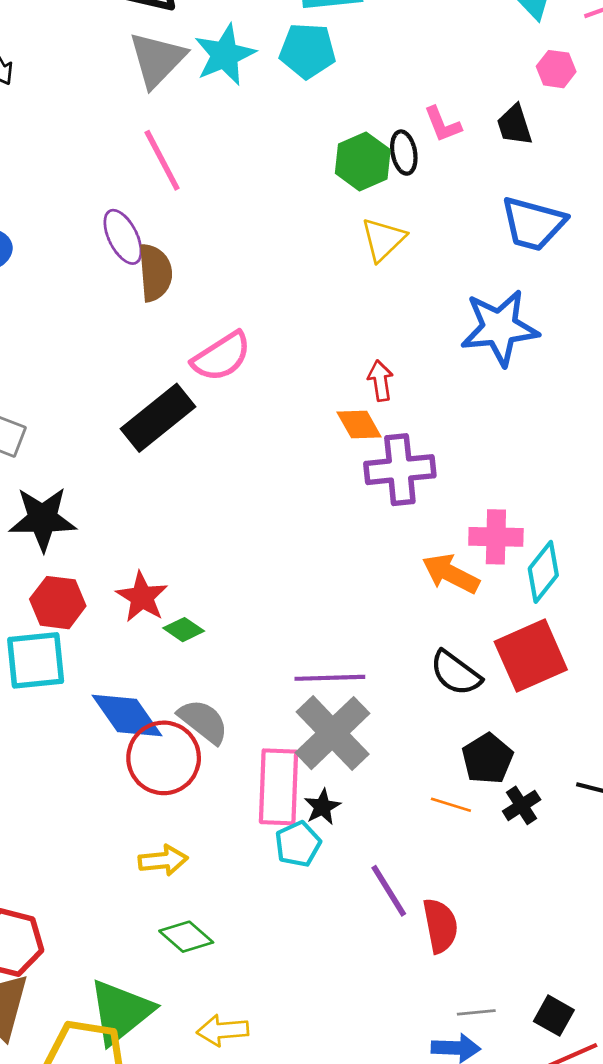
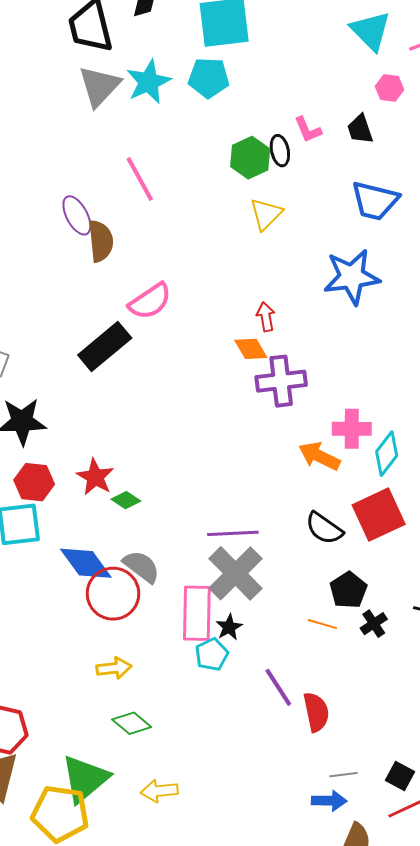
pink line: (162, 160) -> (140, 179), moved

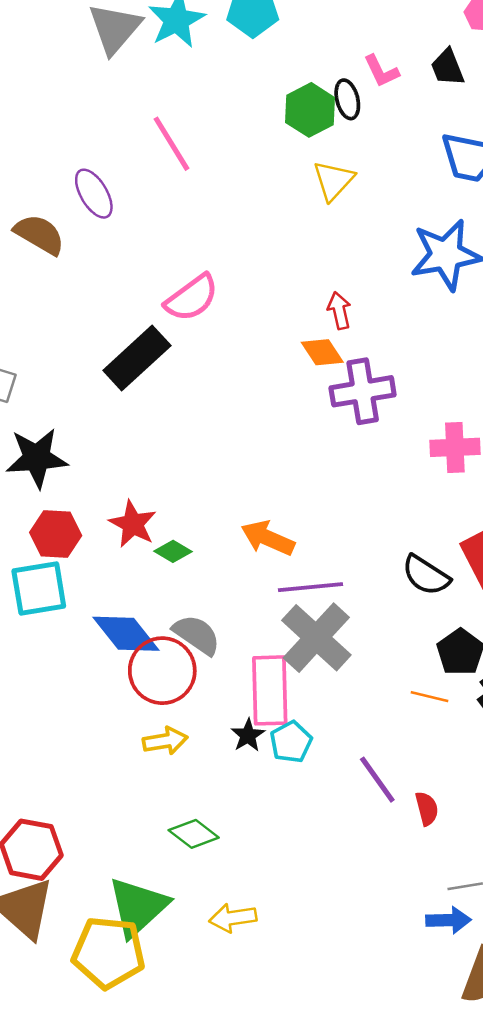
brown semicircle: (101, 241) -> (39, 234), moved, turned -51
orange arrow: (319, 456) -> (268, 538), moved
black star: (229, 627) -> (248, 735), moved
yellow arrow: (114, 668) -> (165, 741), moved
red semicircle: (316, 712) -> (427, 809), size x0.7

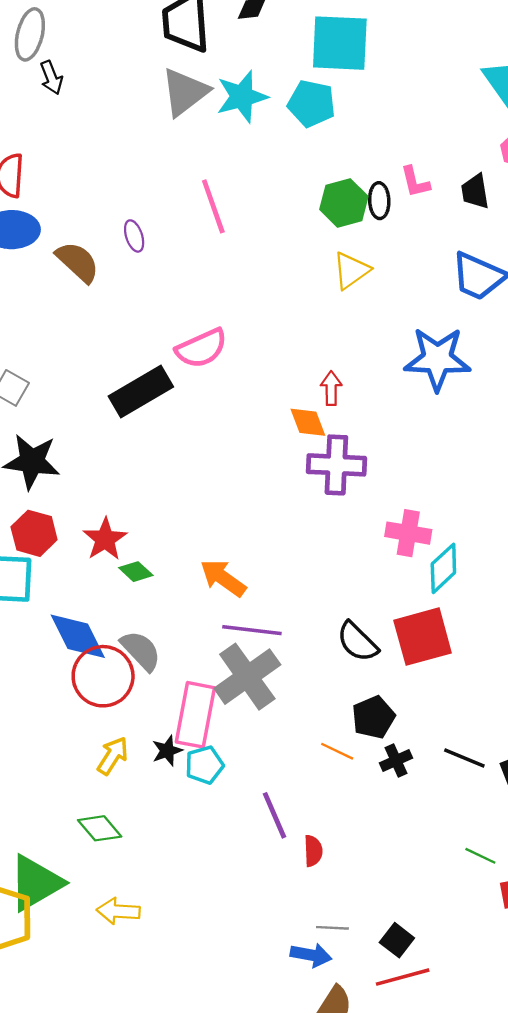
purple ellipse: (94, 194) -> (134, 236), size x0.7
yellow arrow: (165, 741) -> (113, 756), moved, turned -60

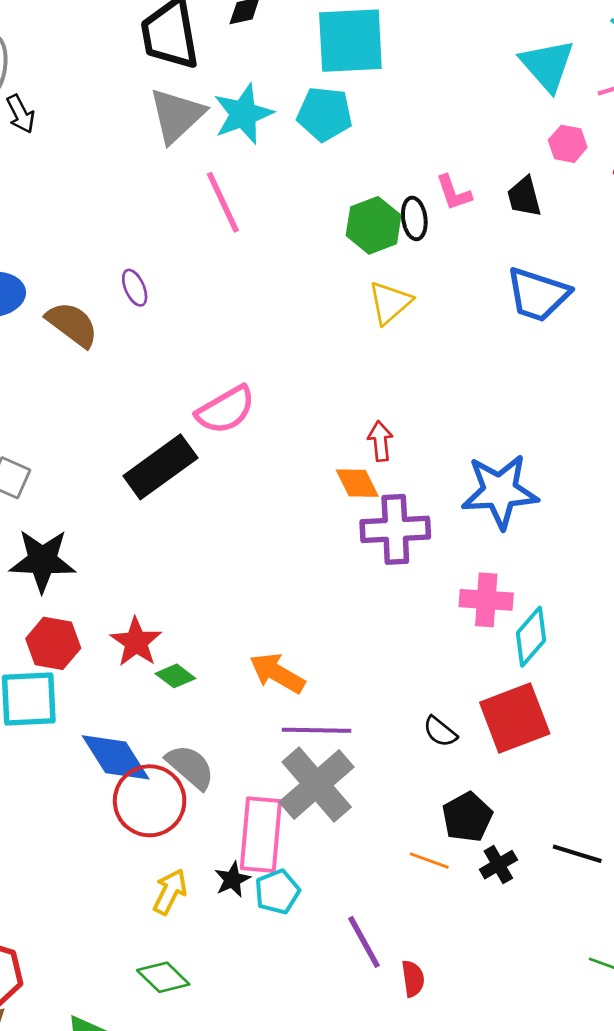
pink line: (213, 206) -> (223, 202), moved
blue star: (437, 359) -> (500, 491), moved
black semicircle: (357, 642) -> (440, 732), size x0.7

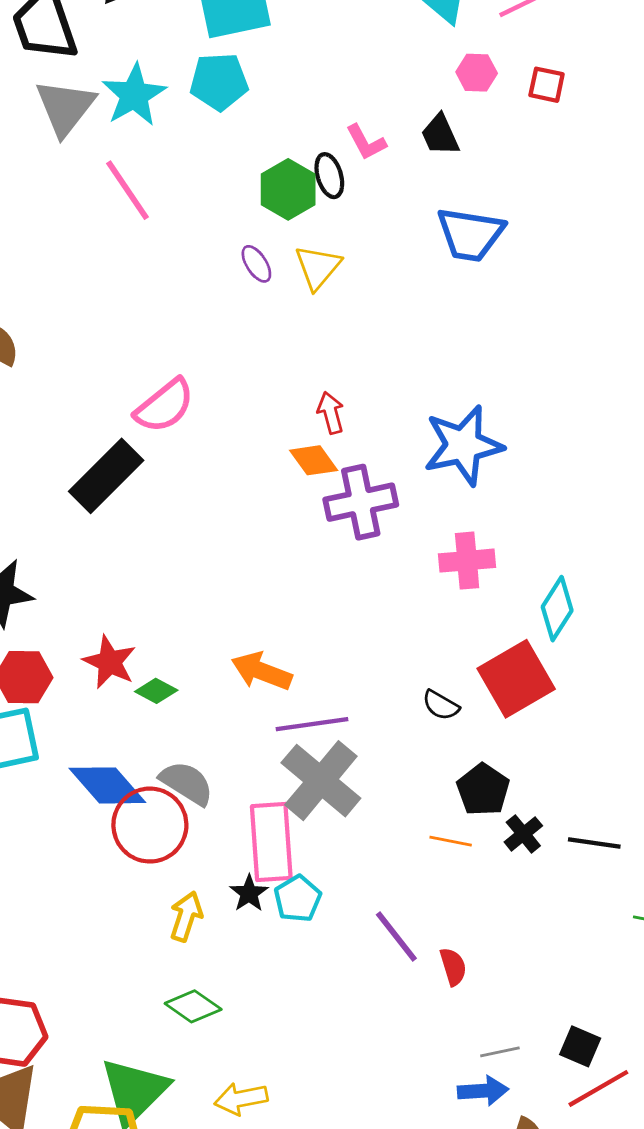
purple ellipse: (135, 288) -> (256, 264), moved
cyan diamond: (531, 637) -> (557, 609), moved
black line: (577, 854) -> (594, 843), moved

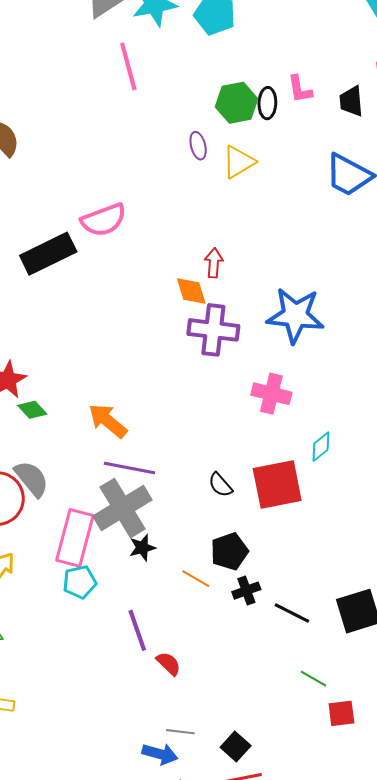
cyan diamond: (557, 609) -> (321, 447), size x0.7
black star: (249, 893) -> (142, 548), moved
red semicircle: (453, 967) -> (169, 664), turned -48

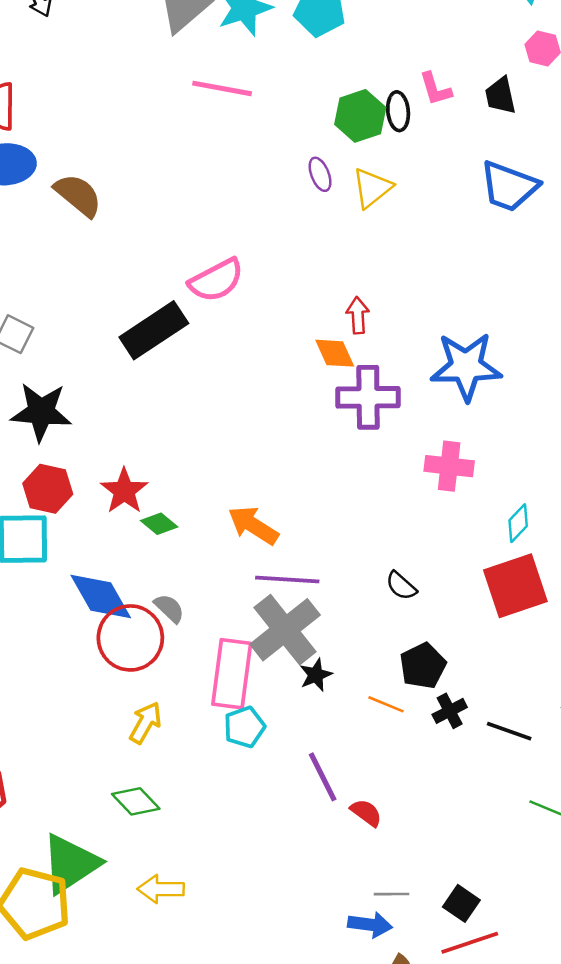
pink line: (128, 66) -> (222, 88), turned -57
gray semicircle: (32, 479) -> (169, 608), size x0.7
red square: (277, 484) -> (515, 586), moved

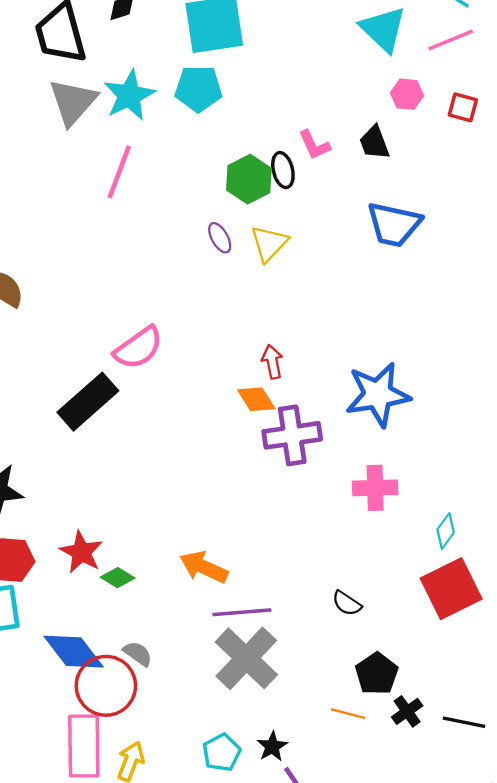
pink line: (222, 88) -> (119, 172), turned -72
pink rectangle: (232, 674) -> (84, 746), moved
black star: (316, 675) -> (272, 746), moved

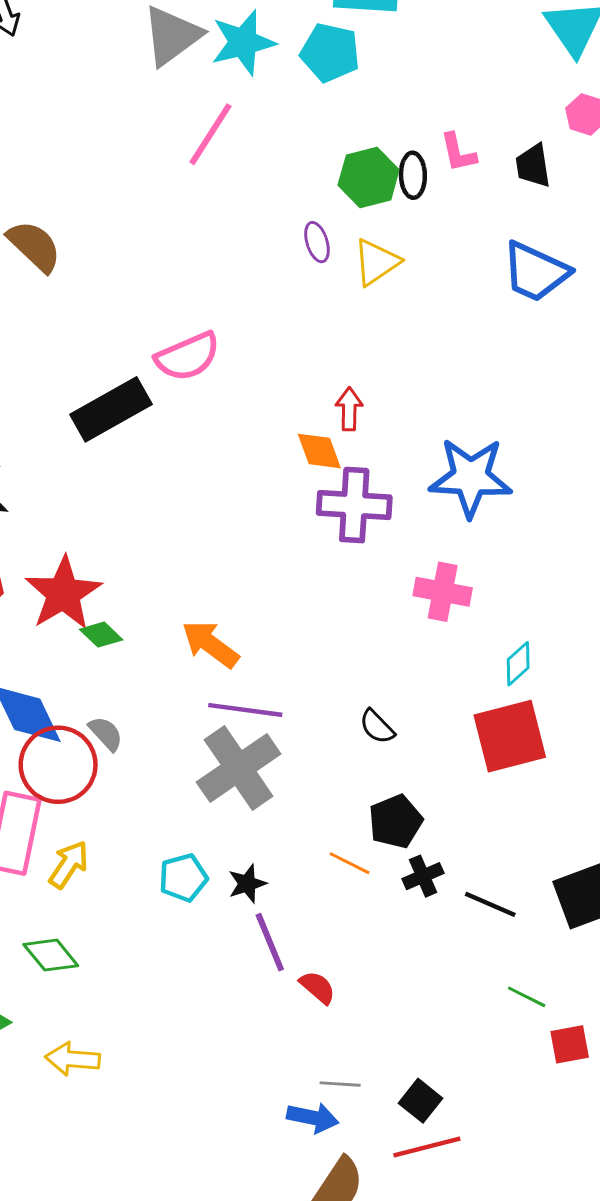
red star: (81, 552) -> (63, 593), size x1.4

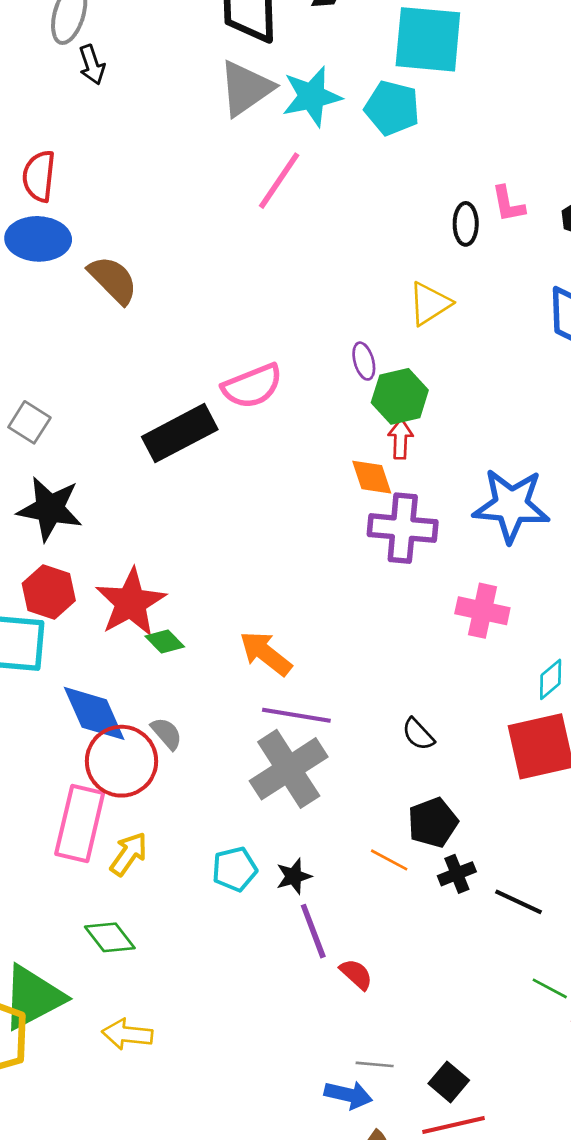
green hexagon: (369, 177) -> (400, 396), moved
purple ellipse: (317, 242) -> (364, 361), moved

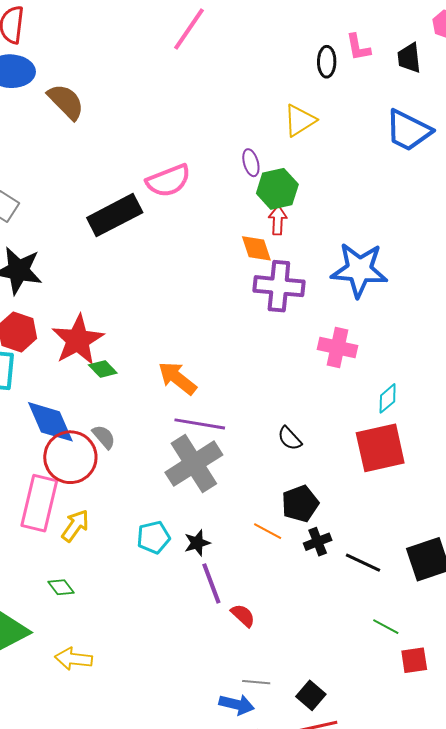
green diamond: (110, 937) -> (61, 587), size x0.7

